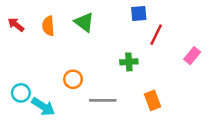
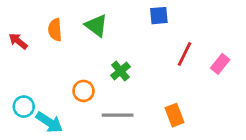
red arrow: (16, 25) -> (18, 41), moved
red line: (156, 35) -> (184, 54), moved
green cross: (129, 62) -> (120, 71), moved, turned -35

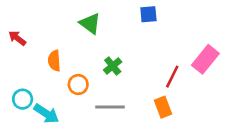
orange semicircle: (55, 30) -> (54, 61), moved
red line: (184, 54) -> (172, 77), moved
pink rectangle: (220, 64) -> (205, 59), size x1.5

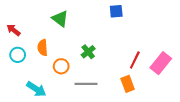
green triangle: (90, 24) -> (60, 19), moved
pink rectangle: (205, 59) -> (161, 63), moved
cyan circle: (23, 99) -> (18, 55), moved

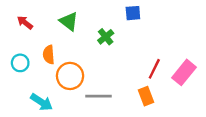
red arrow: (13, 30) -> (25, 23), moved
green cross: (88, 52) -> (106, 37), moved
orange circle: (61, 66) -> (70, 76), size x1.5

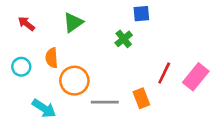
green triangle: (69, 21) -> (73, 22), turned 48
green cross: (106, 37) -> (124, 39), moved
orange rectangle: (146, 96) -> (141, 98), moved

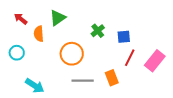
blue square: (141, 14) -> (124, 37), moved
orange semicircle: (52, 58) -> (39, 34), moved
orange circle: (74, 81) -> (72, 54), moved

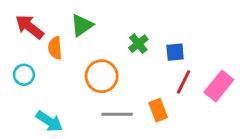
red arrow: (21, 19) -> (30, 27), size x1.5

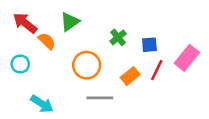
orange semicircle: (55, 48) -> (47, 41), turned 138
pink rectangle: (219, 86) -> (187, 58), moved
orange rectangle: (158, 110) -> (130, 76), moved, turned 72

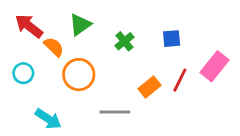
green cross: (118, 37) -> (124, 41), moved
blue square: (149, 45) -> (172, 39), moved
orange circle: (87, 65) -> (79, 75), moved

